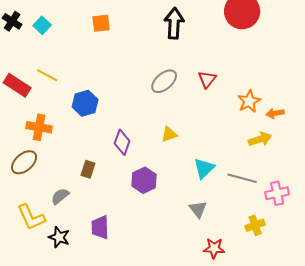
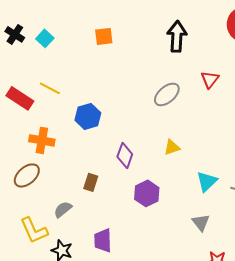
red triangle: (207, 79) -> (210, 79), moved

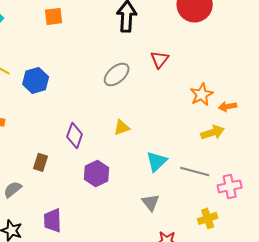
blue hexagon: (88, 116) -> (36, 80), moved

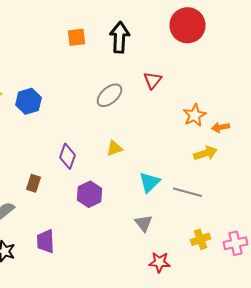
orange square: (54, 16) -> (76, 37), moved
pink cross: (230, 186) -> (236, 243), moved

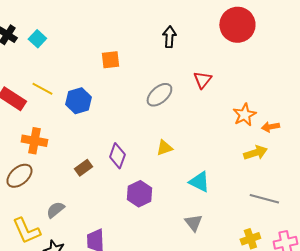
orange square: (76, 37) -> (110, 60), moved
black arrow: (120, 37) -> (169, 37), size x0.7
cyan triangle: (150, 182) -> (199, 182), turned -50
brown rectangle: (34, 183) -> (83, 168), moved, turned 36
gray line: (188, 192) -> (264, 199), moved

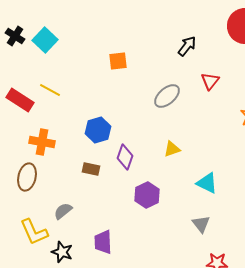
black arrow: (169, 37) -> (187, 46), moved, turned 35
cyan square: (37, 39) -> (45, 40), size x1.4
blue hexagon: (78, 101) -> (98, 130), moved
brown rectangle: (83, 168) -> (91, 169), turned 48
brown ellipse: (19, 176) -> (27, 177), turned -36

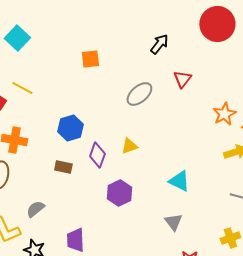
yellow triangle: (172, 149) -> (129, 146), moved

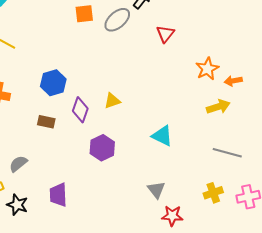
orange square: (90, 59) -> (84, 14), moved
gray ellipse: (139, 94) -> (117, 20), moved
gray triangle: (173, 222) -> (156, 190), moved

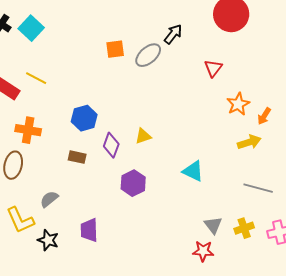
red triangle: (165, 34) -> (213, 68), moved
orange arrow: (233, 81) -> (264, 116), turned -48
gray triangle: (156, 190) -> (213, 225), moved

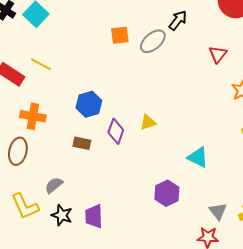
purple hexagon: (133, 183) -> (167, 193), moved
black star: (48, 240) -> (62, 215), moved

